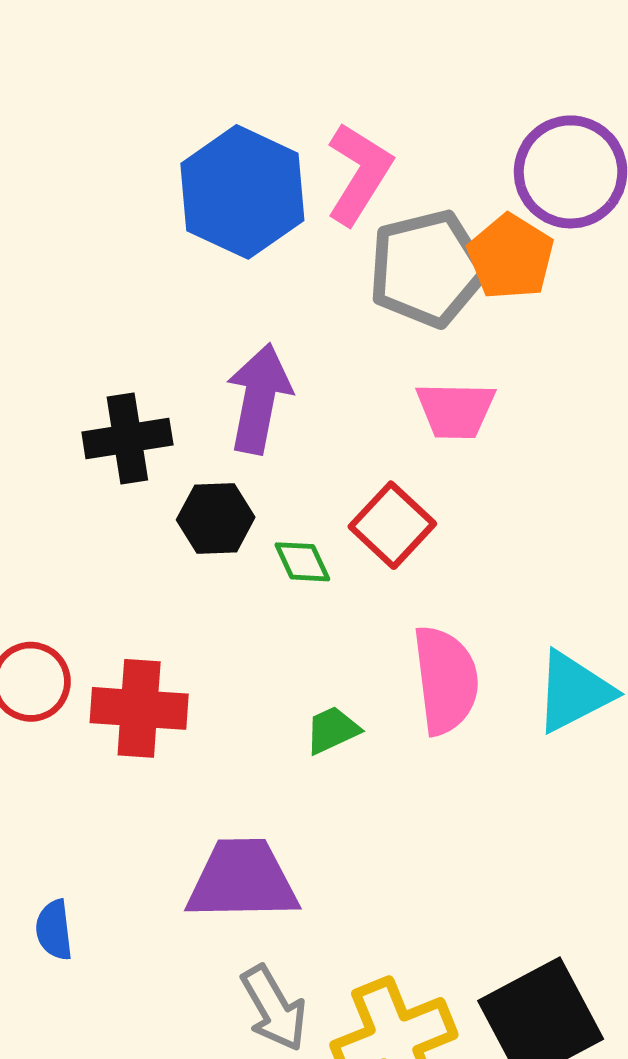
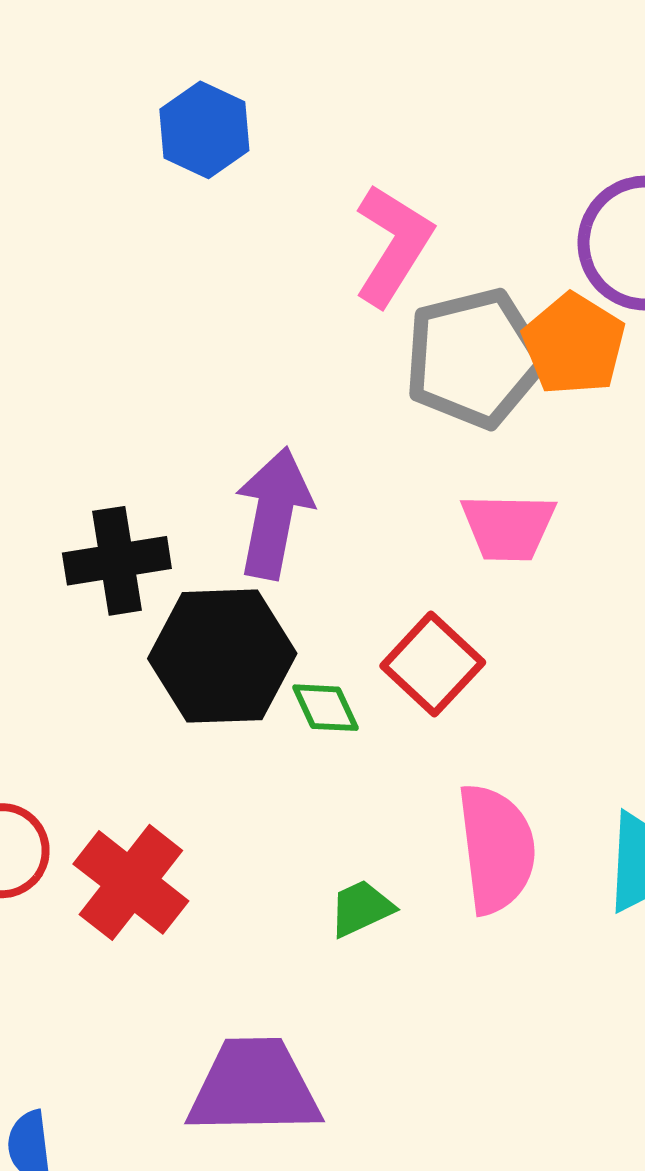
blue hexagon: (242, 192) -> (204, 130), moved, size x0.6
black hexagon: (216, 518) -> (222, 656), size x1.6
red cross: (139, 708) -> (131, 882), turned 34

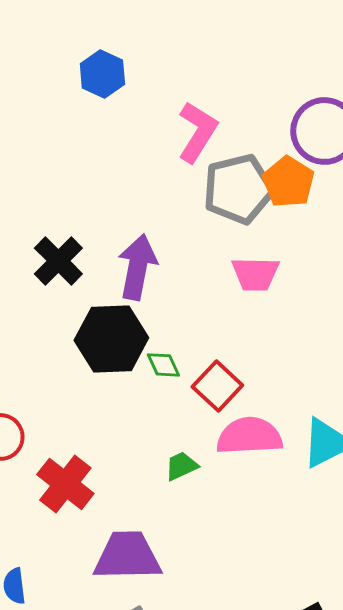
black cross: (117, 561) -> (58, 261), moved, turned -36
red square: (433, 664) -> (217, 386), moved
pink semicircle: (496, 849) -> (249, 436), turned -86
red cross: (131, 882) -> (65, 484), moved

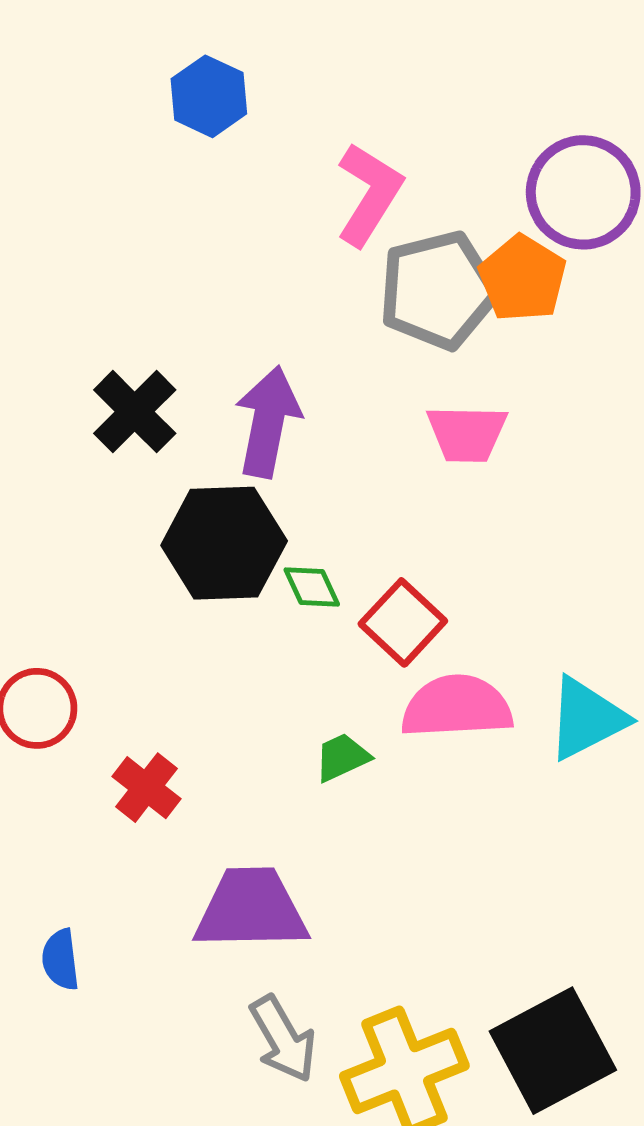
red cross: (65, 484) -> (146, 788), size x0.7

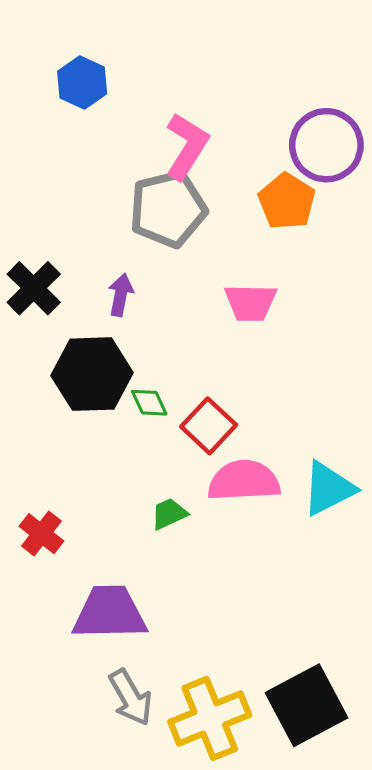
gray pentagon: (438, 290) -> (168, 209), moved
purple arrow: (268, 422) -> (121, 295), size x0.6

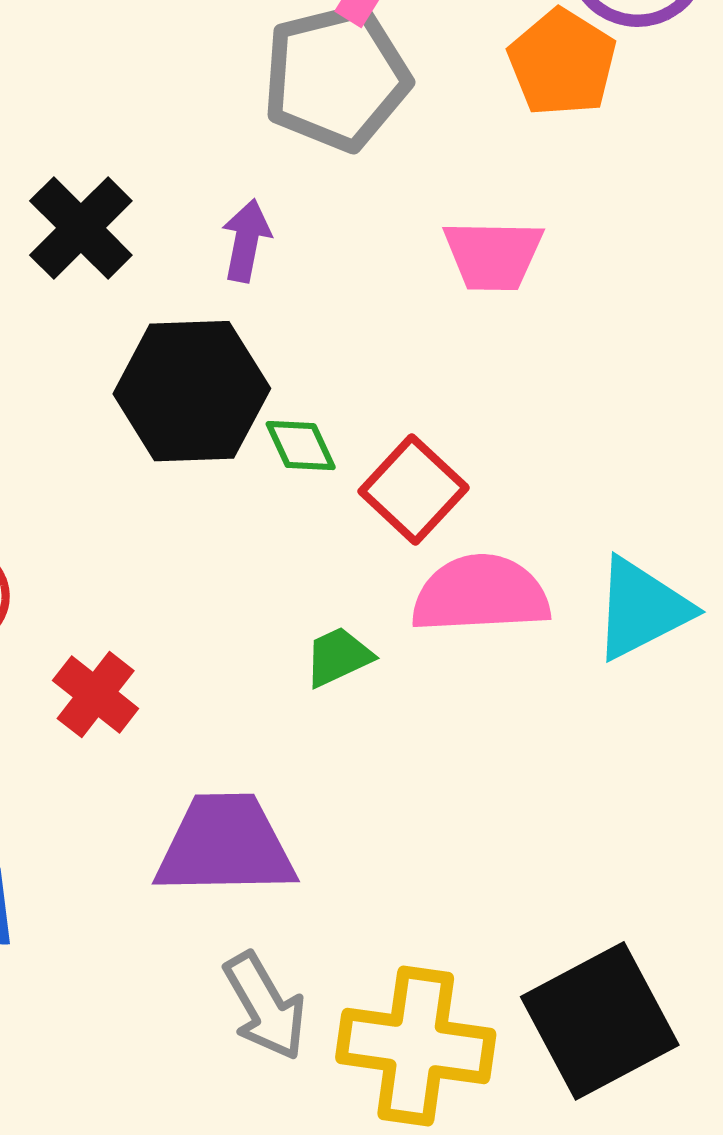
yellow cross: (210, 718) -> (416, 1046), turned 30

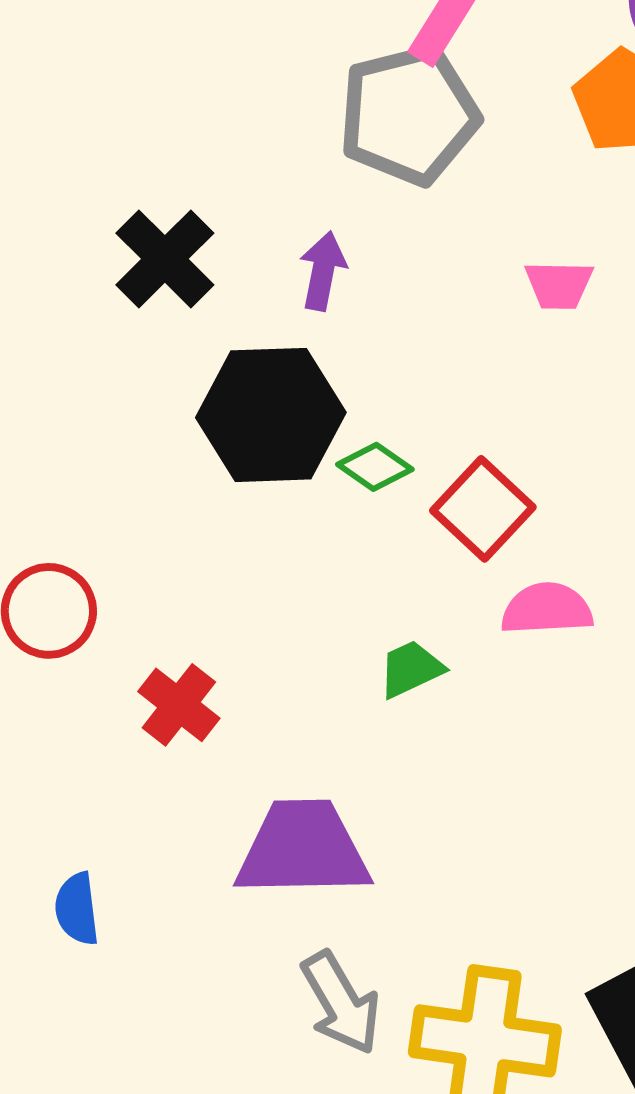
pink trapezoid: (493, 255) -> (559, 285), size x0.7
green diamond: (301, 446) -> (375, 467), turned -30
pink semicircle: (481, 594) -> (547, 609), size x0.7

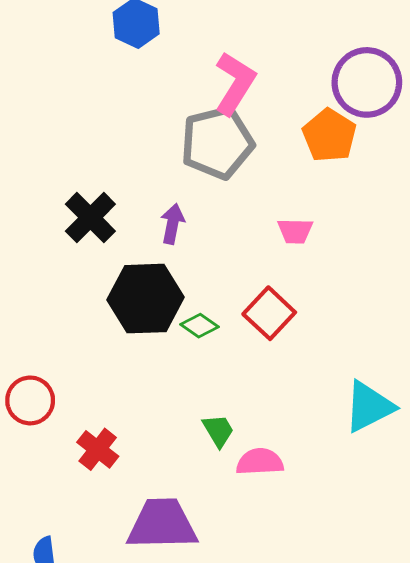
red square: (483, 509) -> (269, 313), moved
pink semicircle: (547, 609) -> (260, 462), moved
green trapezoid: (411, 669) -> (218, 431), turned 84

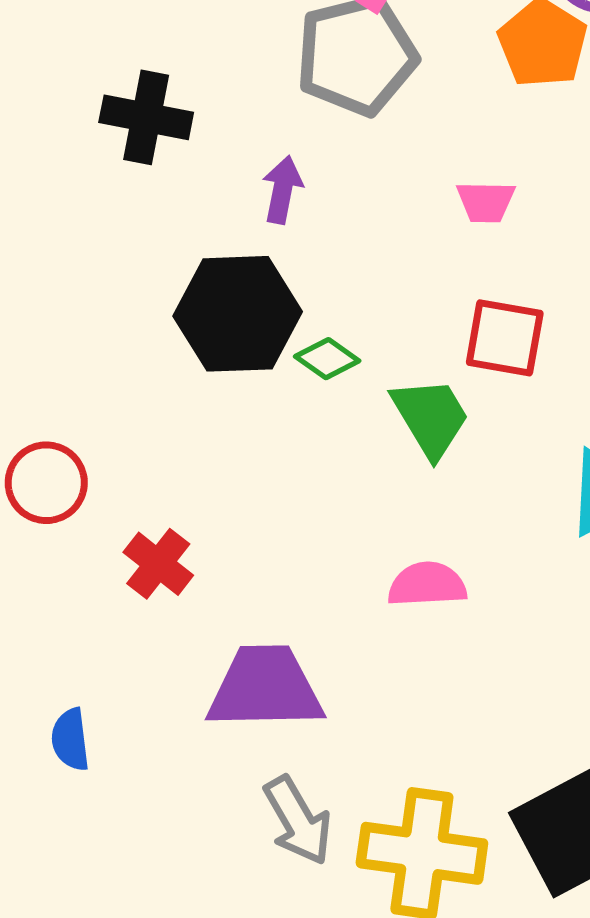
black cross: (90, 218) -> (146, 117), moved, turned -34
red square: (269, 313) -> (505, 338), moved, turned -33
green trapezoid: (218, 431) -> (431, 417), moved, size x1.5

